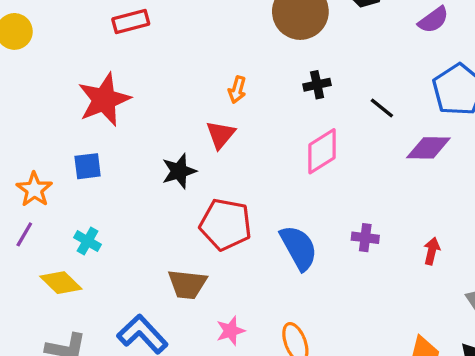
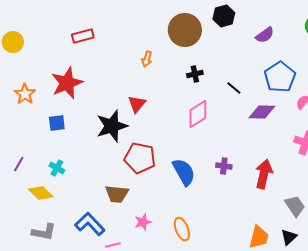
orange arrow: (237, 90) -> (147, 59), moved
black star: (179, 171) -> (112, 126), size x1.5
orange star: (34, 189) -> (25, 94), moved
red arrow: (432, 251) -> (264, 174), size x1.8

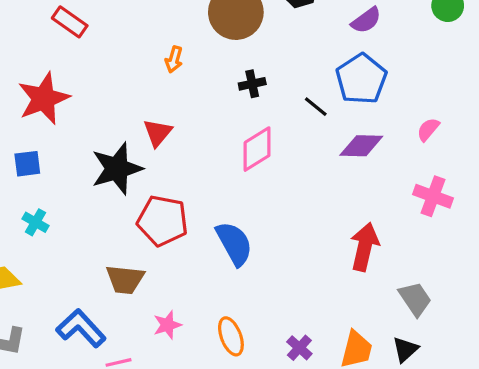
red rectangle: (83, 36) -> (70, 22), turned 50
blue pentagon: (280, 77) -> (361, 79), moved
purple cross: (224, 166) -> (299, 348), moved, turned 35
cyan cross: (57, 168) -> (35, 222), moved

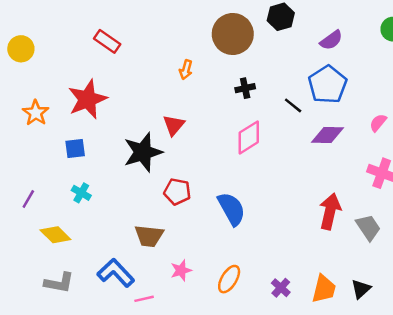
red pentagon: (163, 221) -> (177, 192), size x0.7
gray trapezoid: (415, 299) -> (368, 227), moved
orange ellipse: (231, 336) -> (229, 279), turned 52

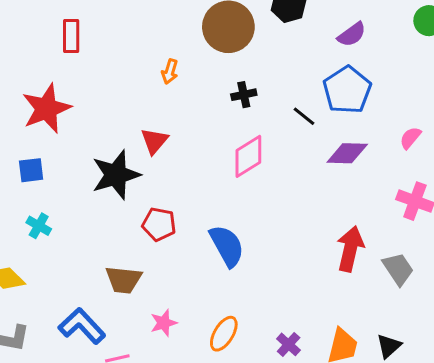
red rectangle: (107, 41) -> (71, 36), turned 55

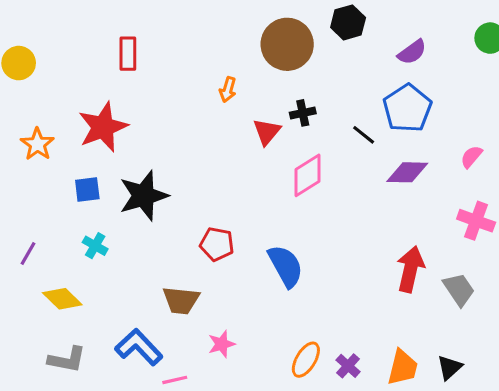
red triangle: (154, 141) -> (267, 132), moved
black star: (116, 175) -> (144, 196), moved
orange ellipse: (224, 334) -> (306, 360), moved

